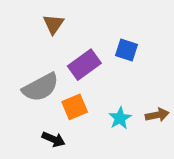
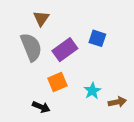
gray semicircle: (41, 87) -> (31, 47), moved, turned -84
brown arrow: (157, 115) -> (117, 102), moved

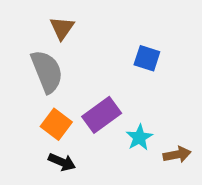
purple rectangle: (65, 50) -> (102, 115), moved
orange square: (57, 82) -> (56, 124), moved, turned -30

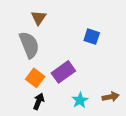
cyan star: (139, 138) -> (80, 100), moved
black arrow: (62, 162) -> (39, 101), turned -91

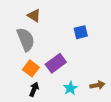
brown triangle: (39, 18) -> (34, 16), turned -32
blue square: (92, 37) -> (81, 32), turned -32

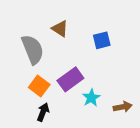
brown triangle: (34, 16) -> (60, 29), moved
cyan star: (70, 88) -> (91, 98), moved

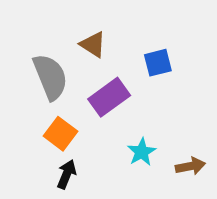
purple rectangle: (70, 79) -> (109, 97), moved

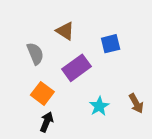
gray semicircle: (50, 77) -> (35, 54), size x0.7
brown arrow: (190, 166) -> (136, 103), moved, turned 72

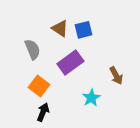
blue square: (111, 44) -> (84, 30), moved
brown arrow: (136, 103) -> (116, 76), moved

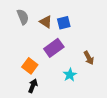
gray semicircle: (33, 49) -> (23, 17), moved

